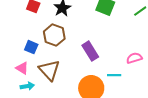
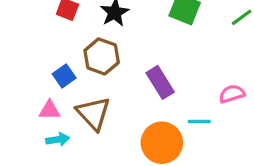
blue square: (31, 47) -> (64, 76), turned 32
pink triangle: (22, 68) -> (50, 110), turned -32

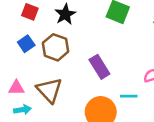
blue square: (64, 76) -> (26, 44), moved

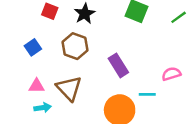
blue square: (26, 44) -> (33, 47), moved

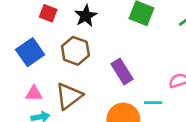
blue square: (33, 47) -> (30, 52), size x1.5
brown triangle: (69, 88) -> (69, 96), turned 36

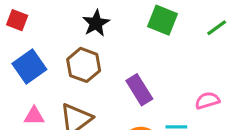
red square: (48, 13) -> (17, 20), moved

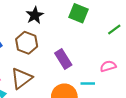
green line: (217, 28) -> (114, 30), moved

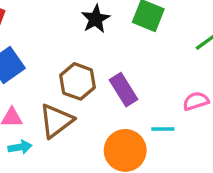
black star: (35, 15) -> (96, 19), moved
brown hexagon: (27, 43) -> (78, 81), moved

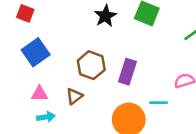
purple rectangle: (124, 90) -> (127, 72), turned 50
brown triangle: (56, 121) -> (74, 96), size x0.6

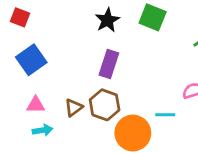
brown hexagon: (91, 65) -> (105, 105), moved
purple rectangle: (127, 72) -> (109, 64), moved

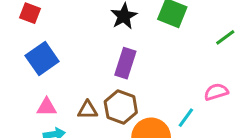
brown triangle: (74, 108) -> (88, 110), turned 36
cyan line: (165, 115) -> (186, 118), turned -54

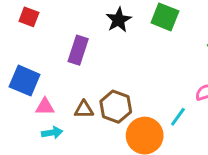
blue square: (42, 59) -> (25, 81), moved, turned -32
purple rectangle: (125, 63) -> (78, 50), moved

